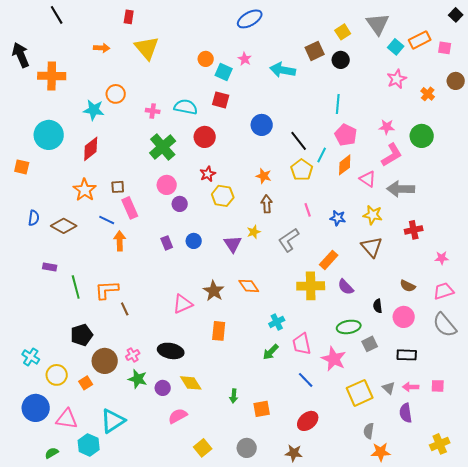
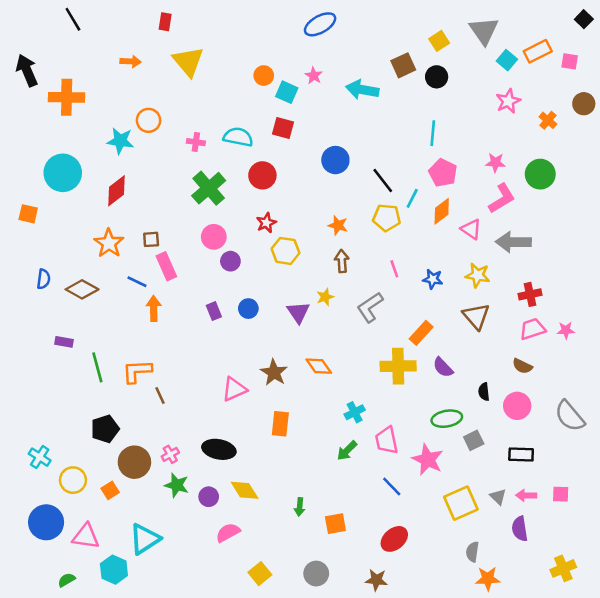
yellow pentagon: (302, 170) -> (387, 218), turned -30
pink trapezoid: (444, 291) -> (533, 329), moved

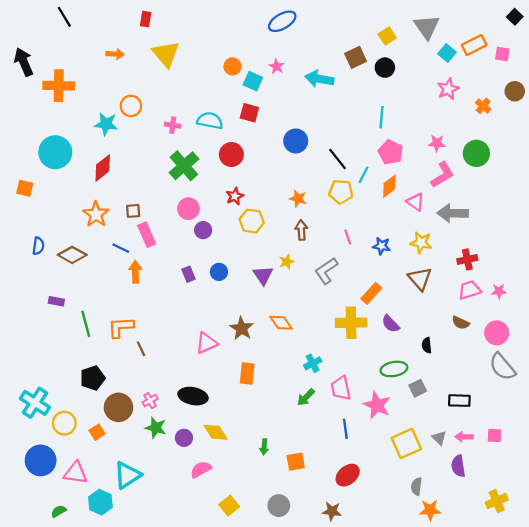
pink circle: (517, 406) -> (497, 333), moved
cyan cross: (40, 457) -> (35, 403), size x1.5
blue line: (392, 486) -> (345, 429), turned 36

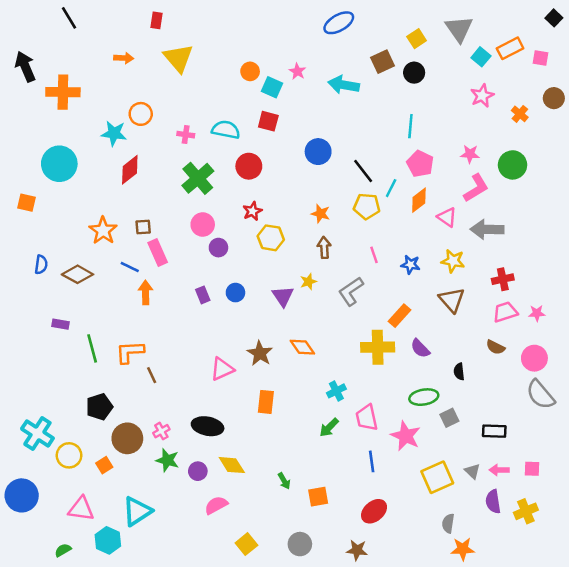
blue ellipse: (282, 21) -> (339, 23), moved
red diamond: (103, 168) -> (130, 170), moved
green arrow: (264, 447) -> (284, 481), turned -35
blue circle: (41, 460) -> (22, 495), moved
yellow cross: (497, 501) -> (526, 511), moved

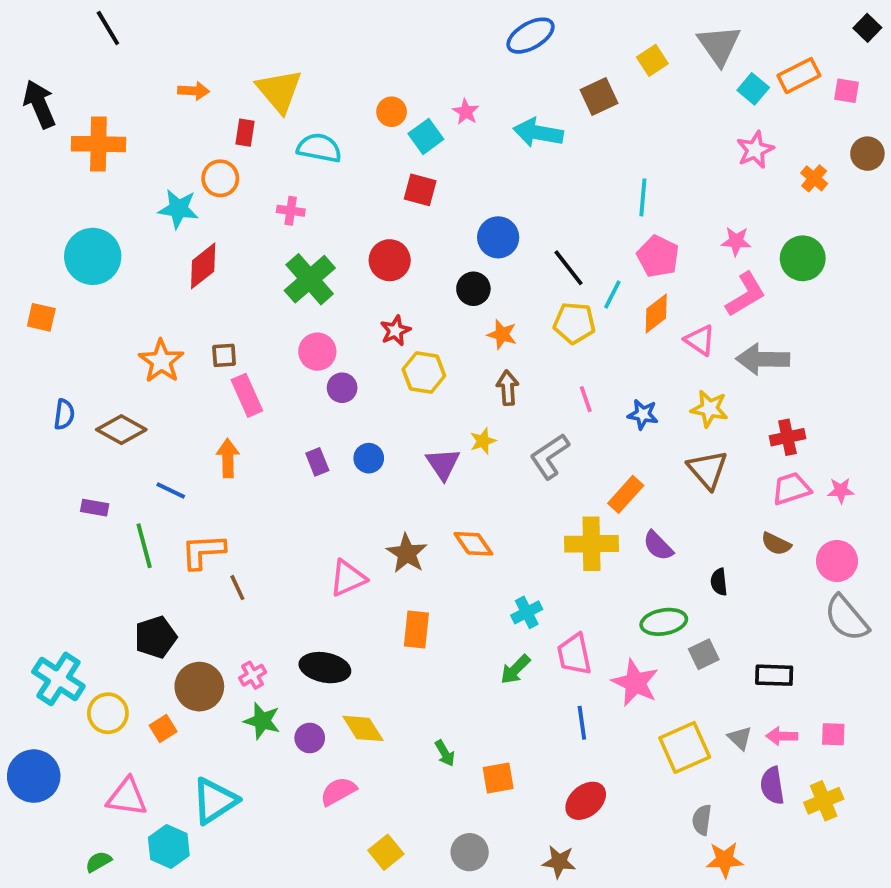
red rectangle: (157, 20) -> (245, 133), moved
black circle: (414, 73) -> (473, 289), moved
cyan square: (272, 87) -> (426, 136), turned 30
cyan semicircle: (226, 130) -> (319, 148), moved
blue line: (130, 267) -> (171, 491), moved

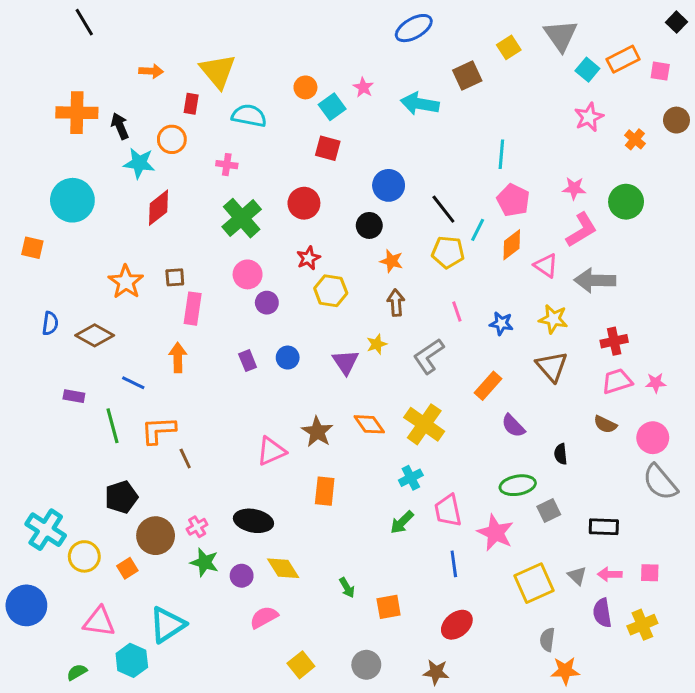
black arrow: (39, 104) -> (120, 126), moved, size x0.7
pink rectangle: (247, 395) -> (193, 309), turned 32
yellow cross: (591, 544) -> (424, 424), moved, turned 36

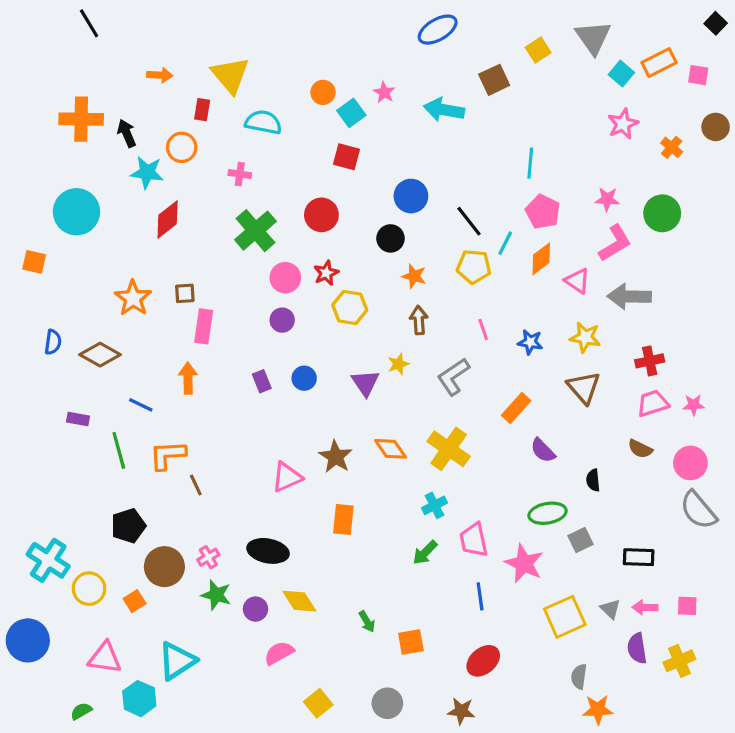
pink circle: (248, 274) -> (285, 278), moved

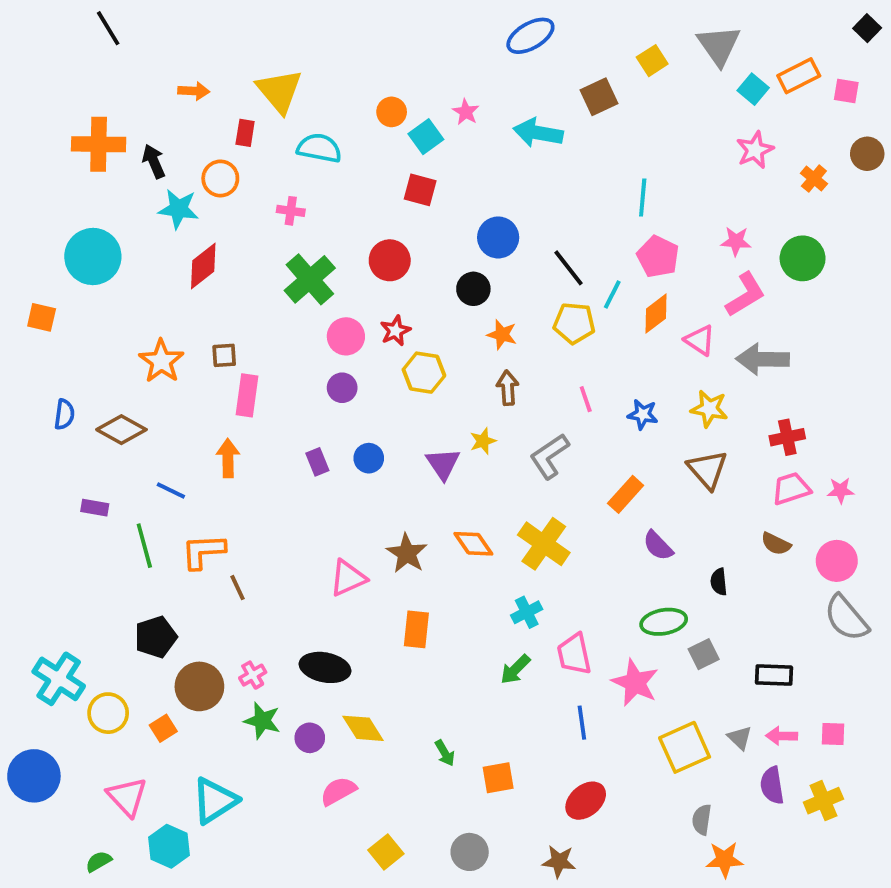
pink triangle: (105, 658) -> (127, 797), turned 39

